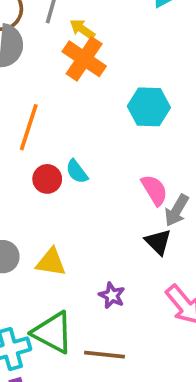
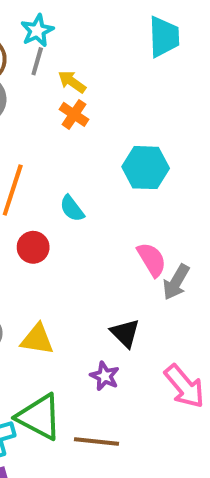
orange cross: (84, 59) -> (74, 114), size x0.6
cyan semicircle: (77, 172) -> (72, 208), moved
black triangle: (158, 242) -> (125, 333), moved

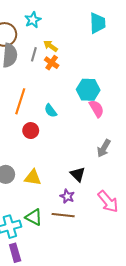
gray line: (37, 61) -> (34, 54), moved
pink semicircle: (152, 260) -> (96, 109), moved
green triangle: (39, 417) -> (34, 217), size x0.7
brown line: (96, 441) -> (63, 215), moved

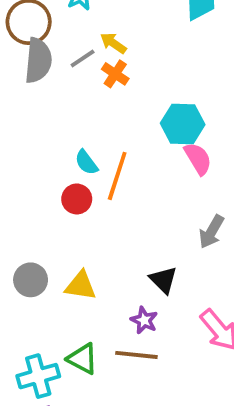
gray line: (34, 54) -> (83, 58), turned 40
orange line: (20, 101) -> (117, 176), moved
cyan semicircle: (51, 111) -> (86, 162), moved

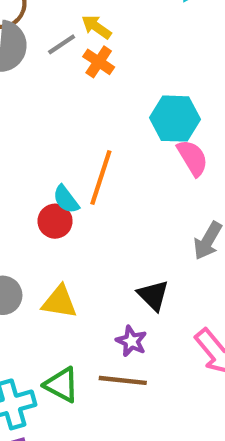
cyan semicircle: (86, 162) -> (66, 199), moved
red circle: (77, 199) -> (55, 221), moved

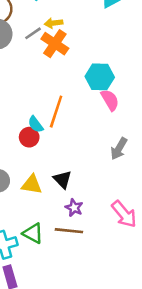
yellow arrow: (96, 27) -> (54, 23), turned -42
orange cross: (99, 62) -> (55, 44), size x1.5
black triangle: (153, 295) -> (62, 179), moved

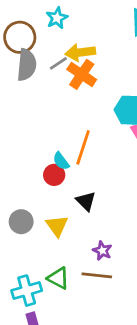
yellow arrow: (54, 23) -> (80, 52), size x1.5
black triangle: (62, 179) -> (86, 201), moved
yellow triangle: (32, 185) -> (57, 226), turned 45

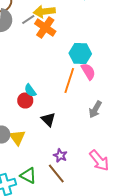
orange line: (83, 147) -> (69, 80), moved
yellow triangle: (57, 226) -> (17, 138), moved
brown line: (97, 275) -> (56, 174), turned 45

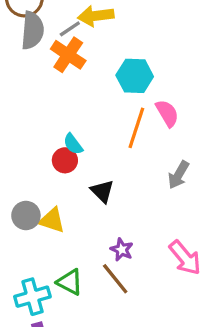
orange cross: (45, 28) -> (68, 55), moved
cyan hexagon: (80, 54) -> (135, 76), moved
yellow triangle: (17, 138) -> (52, 220), turned -36

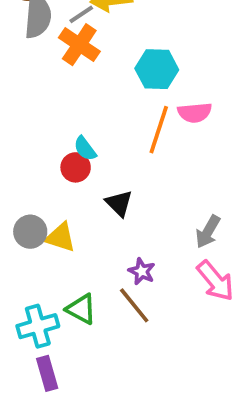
pink semicircle: (167, 113) -> (195, 113), turned 116
gray arrow: (179, 175) -> (208, 232), moved

